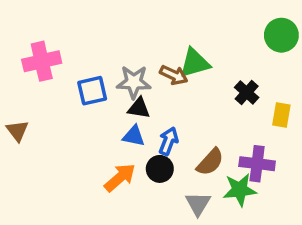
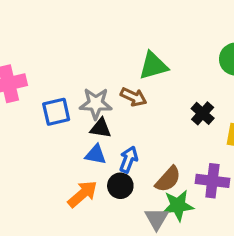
green triangle: (195, 63) -> (153, 66), moved
green star: (240, 190) -> (178, 206), moved

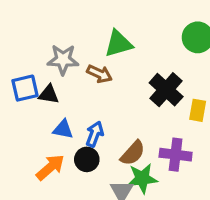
gray star: (96, 104) -> (63, 60), moved
black cross: (203, 113) -> (166, 90), size x1.5
black triangle: (101, 128) -> (49, 94), moved

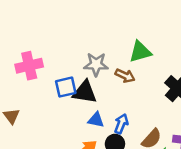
black triangle: (49, 94) -> (85, 92), size x1.5

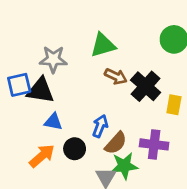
brown arrow: (125, 76) -> (116, 76), moved
blue arrow: (121, 124) -> (100, 126), moved

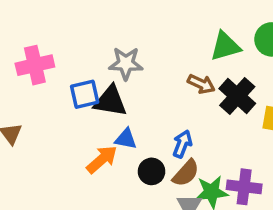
green triangle: (103, 45) -> (225, 46), moved
brown semicircle: (116, 143) -> (186, 173), moved
purple cross: (154, 144) -> (244, 187), moved
orange arrow: (42, 156) -> (102, 159), moved

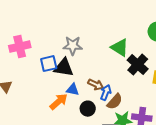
green triangle: (225, 46) -> (120, 48), moved, turned 48
brown arrow: (201, 84) -> (96, 85), moved
brown semicircle: (186, 173) -> (115, 102), moved

